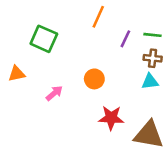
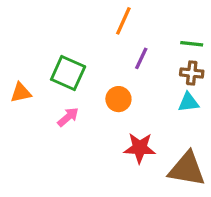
green square: (44, 39) -> (68, 73), moved
purple line: (125, 39) -> (141, 58), moved

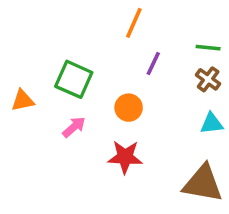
brown cross: (192, 73) -> (208, 79), turned 30
cyan triangle: (188, 102) -> (212, 123), moved
red star: (140, 148) -> (125, 157), moved

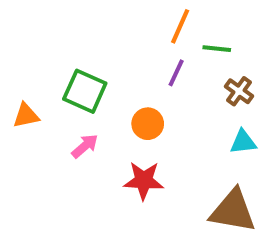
orange line: (134, 23) -> (180, 26), moved
green line: (208, 48) -> (217, 49), moved

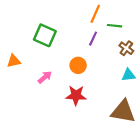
green square: (85, 91) -> (45, 35), moved

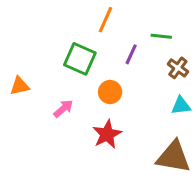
orange line: (95, 14) -> (106, 20), moved
green square: (45, 35) -> (80, 59), moved
red star: (76, 95) -> (107, 134), turned -30

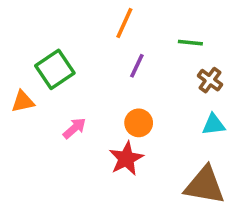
purple line: (131, 54) -> (137, 66), moved
green square: (80, 59) -> (55, 69), moved, turned 32
orange circle: (110, 92) -> (139, 123), moved

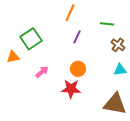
red star: (126, 159) -> (71, 89), turned 30

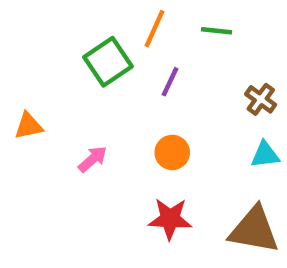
green line: (107, 24) -> (216, 31), moved
green square: (31, 39) -> (108, 62), moved
red star: (71, 89) -> (170, 219), moved

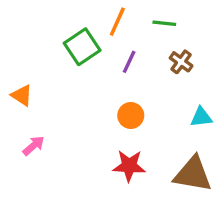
brown cross: (261, 99) -> (181, 62), moved
orange triangle: (28, 126) -> (22, 95), turned 45
pink arrow: (93, 159) -> (34, 146), moved

